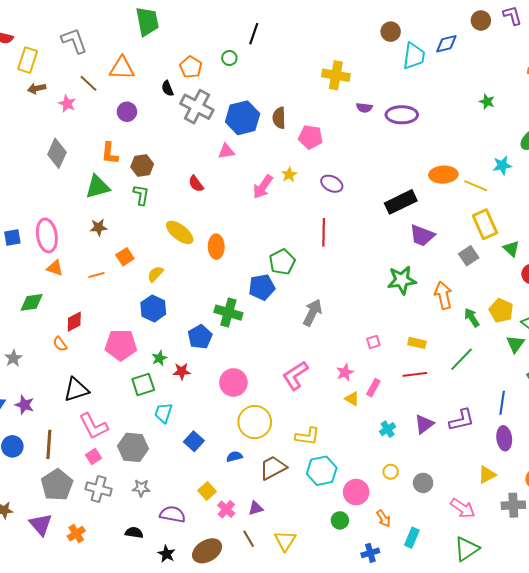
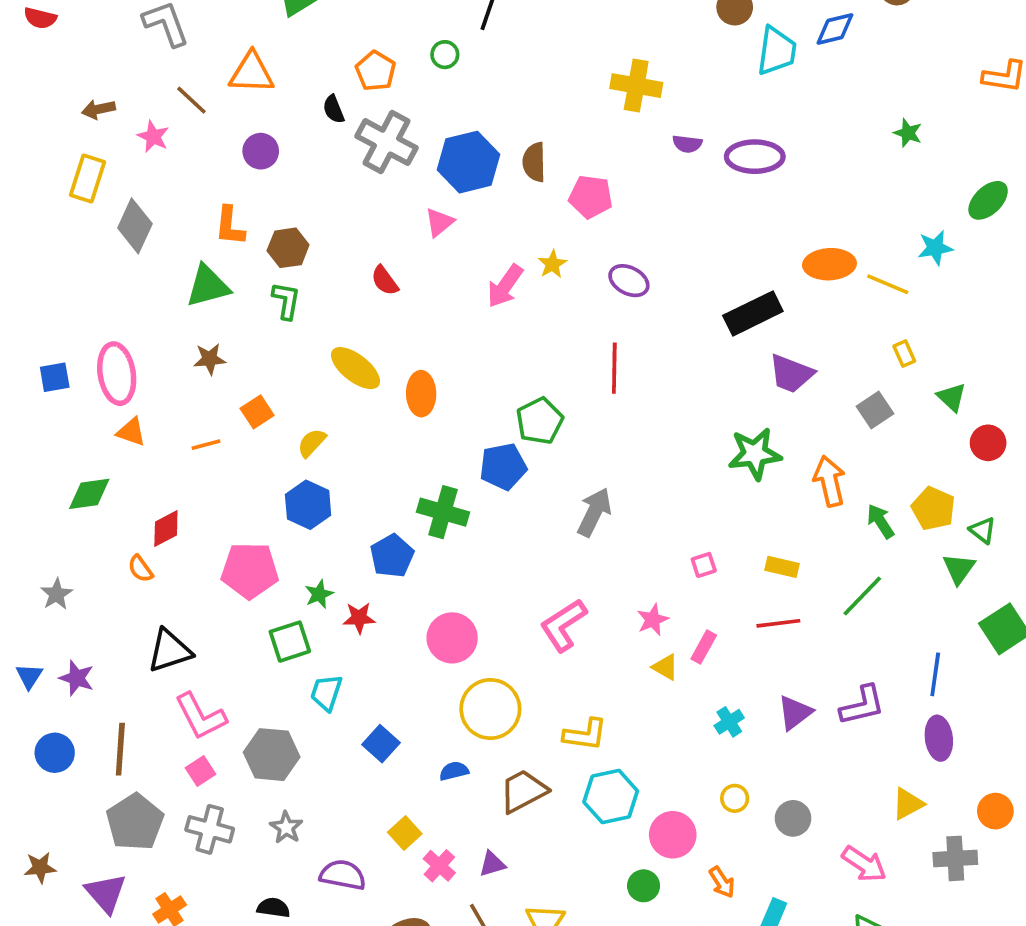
yellow rectangle: (28, 60) -> (88, 179), moved
pink triangle: (226, 151) -> (439, 222), turned -30
yellow rectangle: (485, 224) -> (904, 354), size x0.5
gray star: (141, 488) -> (286, 827), turned 30

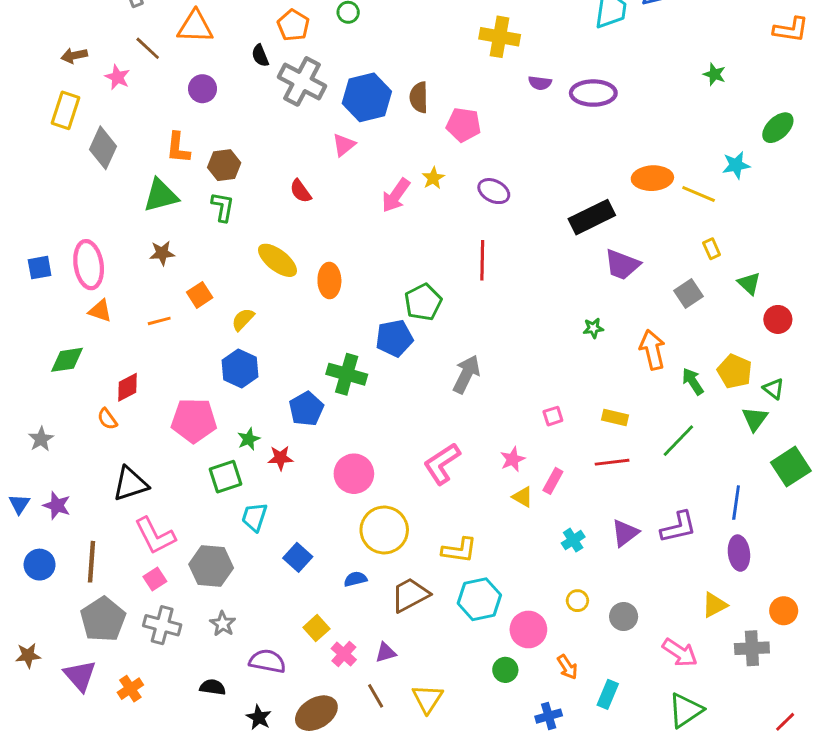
green star: (755, 454) -> (593, 328), size x0.5

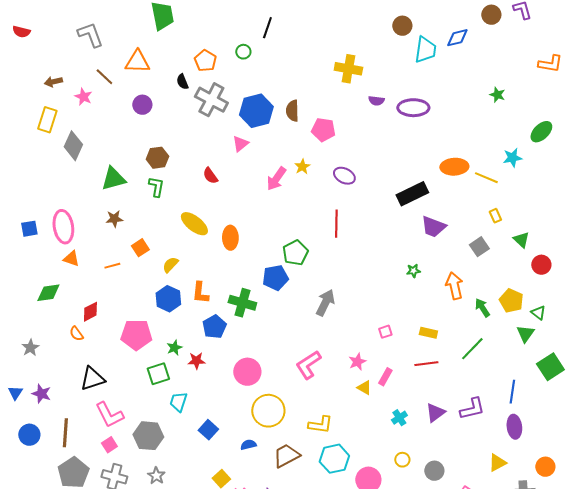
orange L-shape: (178, 148) -> (200, 293), moved

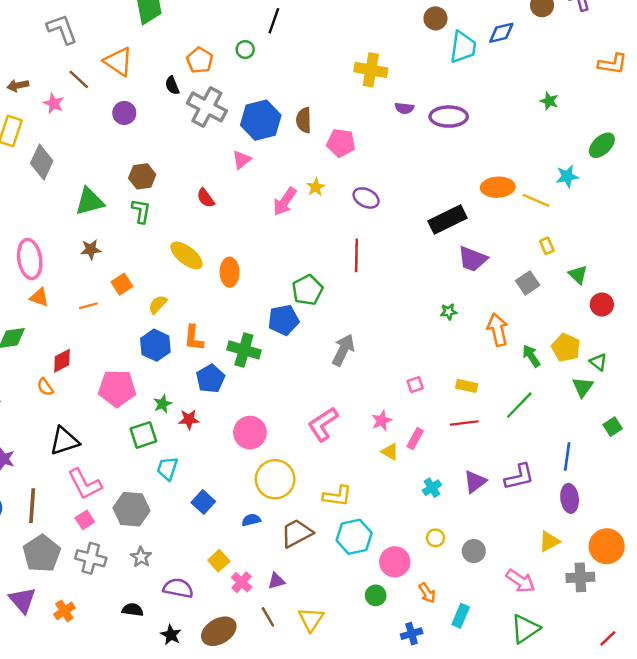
orange triangle: (137, 62) -> (118, 61), turned 32
green square: (550, 367) -> (613, 427), size x0.6
orange circle: (545, 467) -> (607, 546), size x1.5

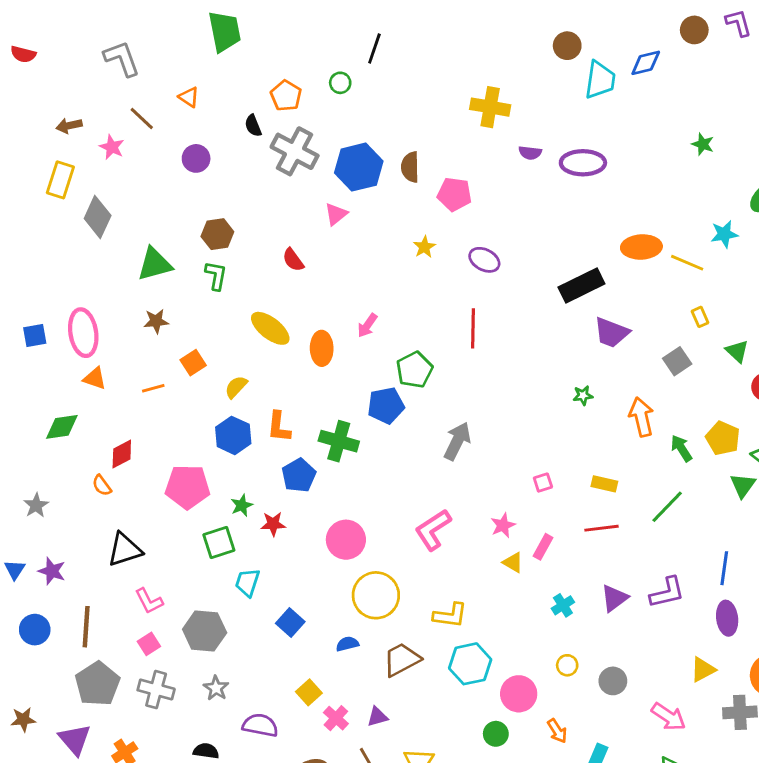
orange triangle: (118, 61) -> (189, 97), size x0.6
pink arrow: (285, 202) -> (367, 325), moved, size x0.7
pink L-shape: (85, 484) -> (149, 601), size x0.7

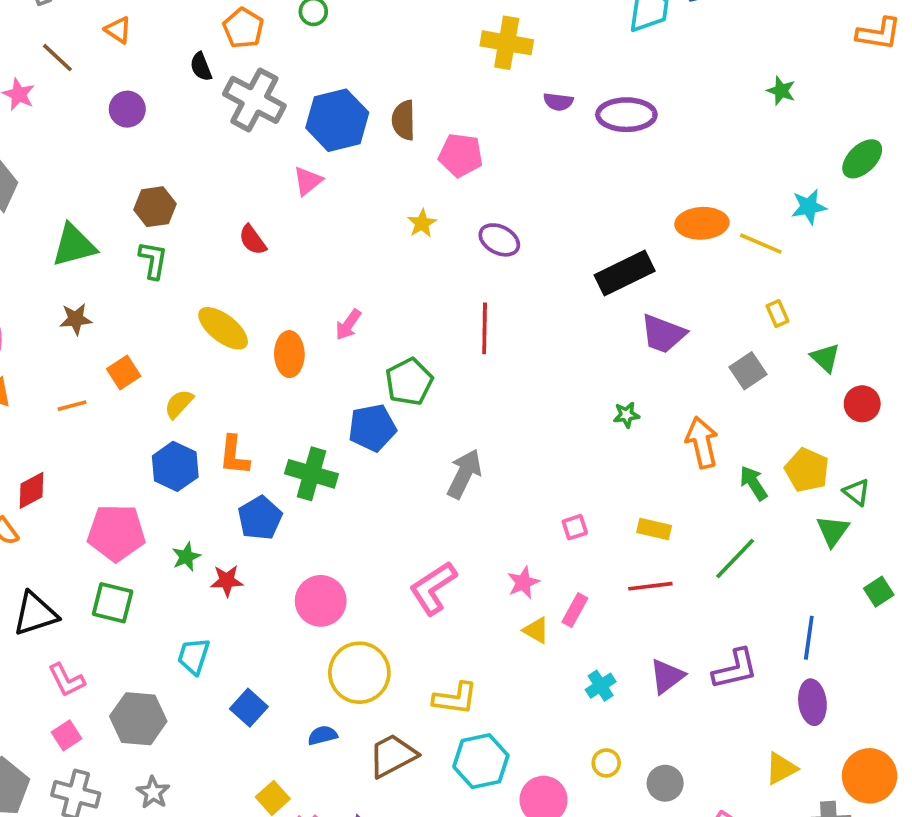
green square: (219, 542) -> (113, 603), moved, turned 32

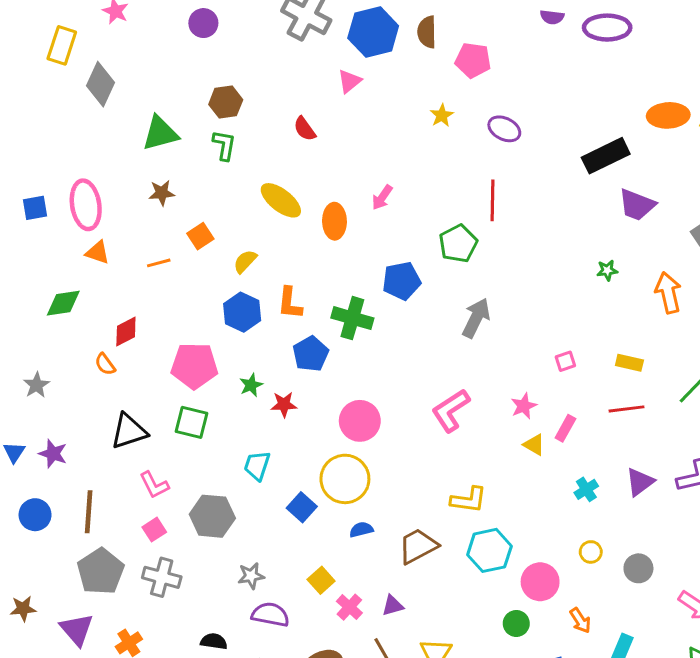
green pentagon: (409, 382) -> (458, 244), moved
yellow circle: (359, 673) -> (345, 479), moved
gray star: (153, 792) -> (251, 576), moved, turned 30

